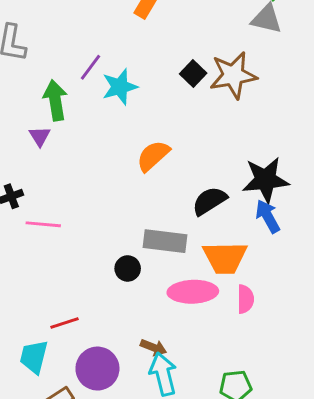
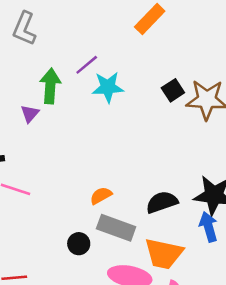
orange semicircle: (153, 156) -> (101, 196), moved, size x0.7

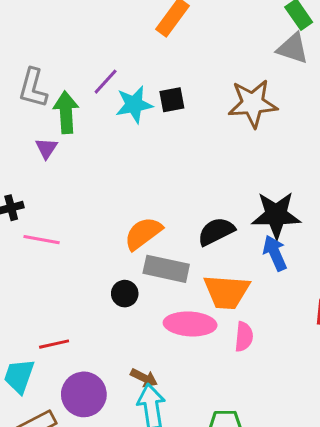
gray L-shape: (24, 29) -> (33, 88), moved
black square: (173, 90) -> (172, 100), moved, turned 30
orange semicircle: (101, 196) -> (143, 233), size x1.5

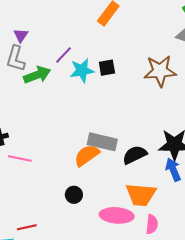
green arrow: (66, 112) -> (37, 75), turned 72
purple triangle: (46, 148) -> (21, 35), moved
gray rectangle: (166, 269) -> (102, 142), moved

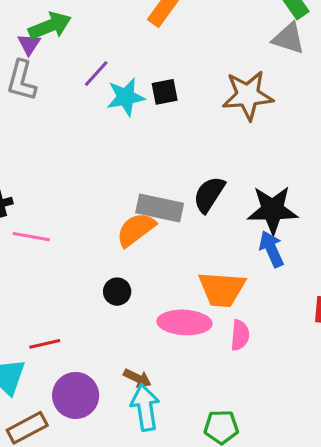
green arrow: (37, 75) -> (50, 26), moved
black semicircle: (135, 155) -> (209, 194), moved, turned -30

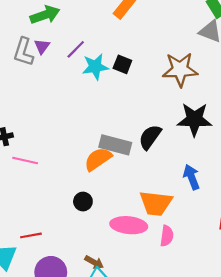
purple triangle: (29, 44) -> (42, 46), moved
black square: (165, 92) -> (122, 64), turned 30
black star: (272, 210) -> (194, 119), moved

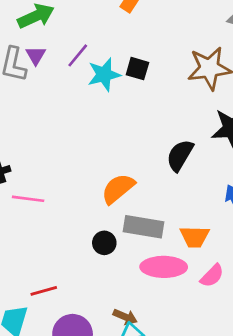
gray rectangle: (115, 145) -> (143, 227), moved
orange trapezoid: (156, 203) -> (195, 237), size x0.7
pink semicircle: (167, 236) -> (212, 276), turned 42

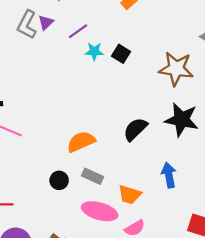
cyan star: (104, 75) -> (94, 51), size x0.7
gray rectangle: (143, 227) -> (92, 176), size x0.7

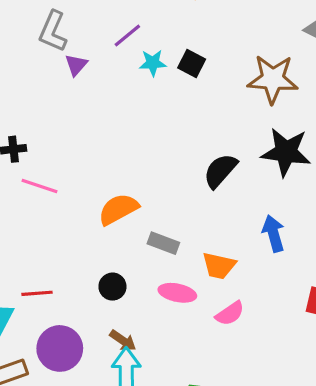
purple triangle: (46, 22) -> (76, 65), moved
orange semicircle: (81, 142) -> (118, 209), moved
black circle: (59, 180) -> (112, 287), moved
pink ellipse: (100, 211) -> (177, 293), size x0.7

